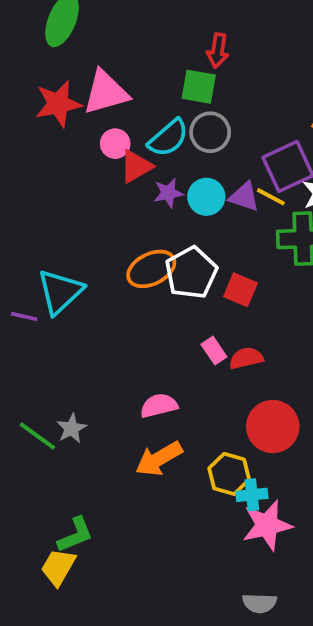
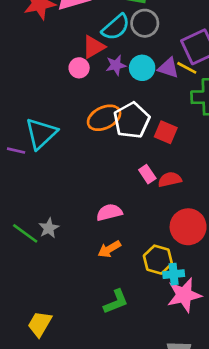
pink circle: (115, 144) -> (79, 68), moved
orange arrow: (159, 459) -> (109, 249), size x0.7
green L-shape: (75, 535) -> (116, 302), moved

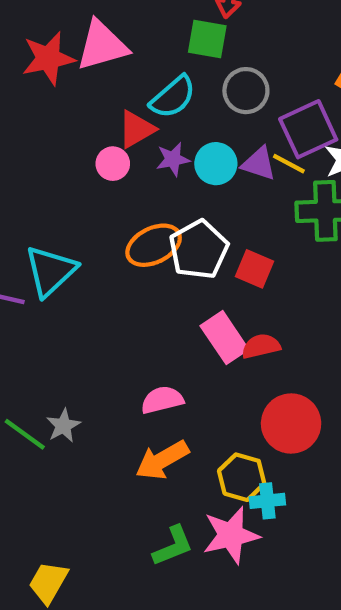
gray circle: (145, 23) -> (246, 91), moved
pink rectangle: (147, 174) -> (224, 338), size x1.6
orange arrow: (109, 249) -> (162, 460), size x1.4
pink star: (184, 295) -> (231, 535), moved

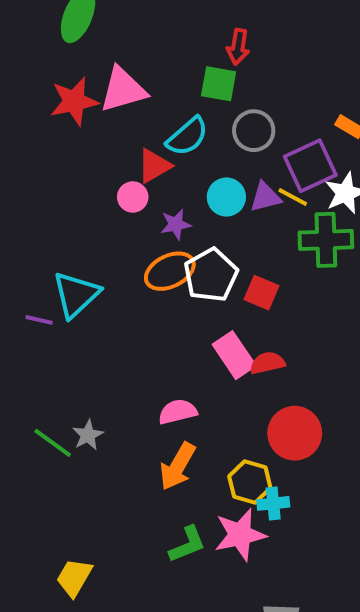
purple star: (173, 159) -> (176, 224), moved
purple triangle: (259, 164) -> (265, 197), turned -32
orange arrow: (162, 460) -> (178, 466), turned -30

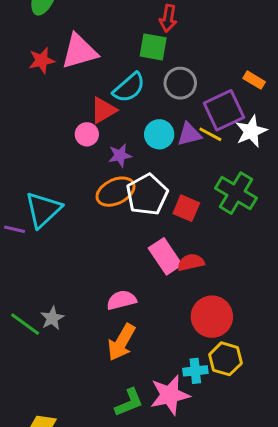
red star: (74, 101) -> (42, 60), size x0.7
green cross: (326, 240) -> (236, 193), moved, turned 33
yellow hexagon: (250, 482) -> (225, 359), moved

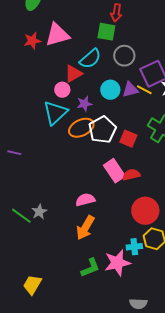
cyan triangle: (43, 210) -> (55, 113), moved

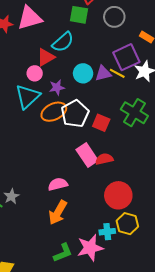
gray circle: (124, 56) -> (114, 17), moved

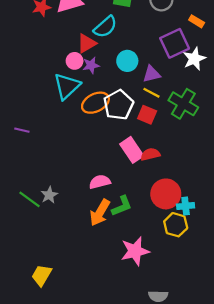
purple triangle: (103, 73) -> (151, 74), moved
yellow line: (117, 73) -> (151, 93), moved
purple star: (57, 87) -> (91, 65), moved
cyan cross: (107, 232) -> (186, 206), moved
green L-shape: (63, 253) -> (122, 206), moved

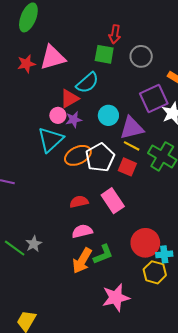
purple triangle: (151, 74) -> (132, 128), size x1.4
red semicircle: (150, 154) -> (79, 202), moved

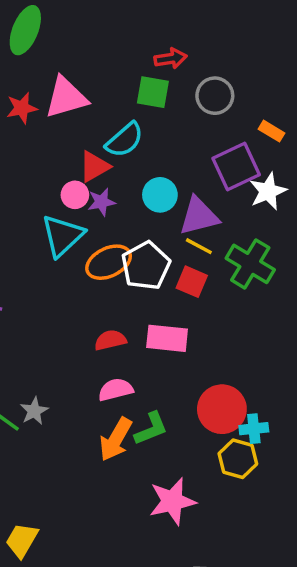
red arrow: (115, 34) -> (171, 58), turned -108
pink rectangle: (113, 201) -> (167, 338), turned -50

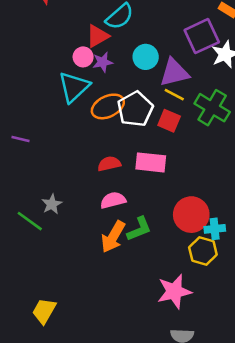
gray star: (34, 411) -> (52, 204), moved
pink star: (172, 501) -> (174, 291), moved

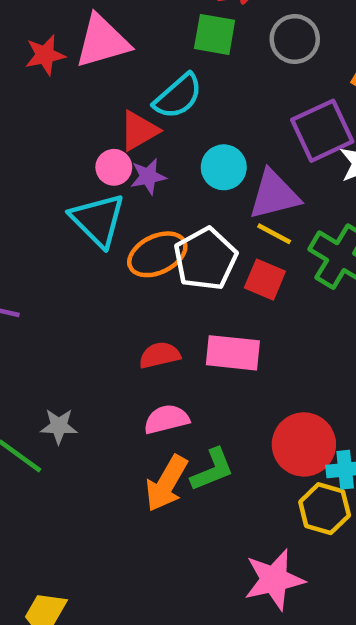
cyan triangle: (74, 87) -> (98, 220), turned -32
gray star: (52, 204) -> (59, 426), turned 30

